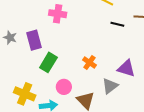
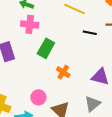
green rectangle: (48, 62) -> (46, 48), moved
gray triangle: (110, 86) -> (93, 104), moved

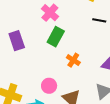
pink cross: (30, 24) -> (50, 13), moved, turned 36

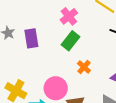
pink circle: (49, 86) -> (56, 88), size x1.5

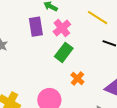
purple rectangle: (31, 38) -> (36, 27), moved

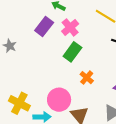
purple rectangle: (36, 27) -> (44, 27), turned 48

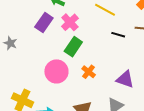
pink circle: (59, 100) -> (56, 71), moved

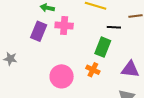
pink cross: (70, 22) -> (64, 26), turned -30
green rectangle: (73, 47) -> (103, 47), moved

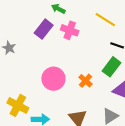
green rectangle: (103, 47) -> (111, 67), moved

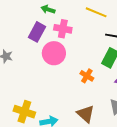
pink circle: (53, 79) -> (54, 53), moved

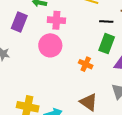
purple rectangle: (37, 32) -> (19, 22), moved

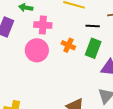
orange cross: (86, 64) -> (68, 45), moved

